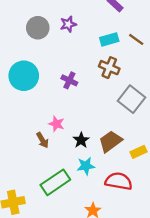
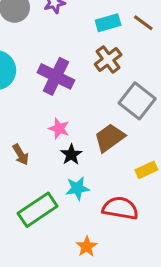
brown cross: (109, 68) -> (108, 60), turned 30
purple cross: (69, 80) -> (56, 76), size x1.6
pink star: (57, 124) -> (59, 129), moved
brown trapezoid: (110, 141) -> (110, 138), moved

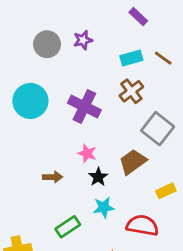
brown arrow: (21, 155) -> (53, 177), turned -60
green rectangle: (38, 210) -> (68, 227), size x0.7

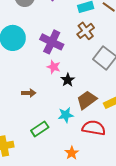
pink star: (87, 153) -> (54, 67), moved
brown trapezoid: (133, 162) -> (87, 100), moved
black star: (98, 177) -> (68, 80), moved

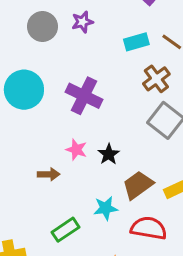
brown cross: (86, 31) -> (156, 79), moved
pink star: (54, 67) -> (76, 150), moved

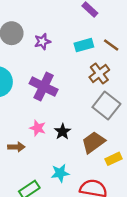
purple star: (82, 22) -> (42, 41), moved
brown trapezoid: (138, 185) -> (93, 142), moved

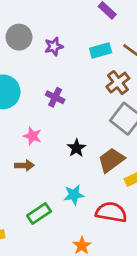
purple cross: (44, 87) -> (55, 97), size x0.6
pink star: (38, 128) -> (32, 136), moved

